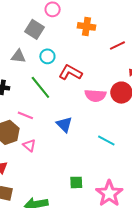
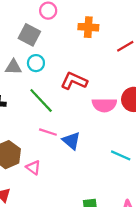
cyan circle: (47, 56) -> (36, 63), moved
pink line: (25, 115) -> (48, 132), moved

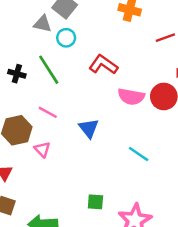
gray triangle: (13, 67) -> (43, 24), moved
green line: (41, 101) -> (49, 70), moved
pink line: (48, 132) -> (48, 112), moved

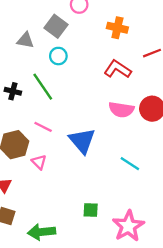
gray triangle: (43, 24) -> (25, 40), moved
red L-shape: (103, 65) -> (118, 69), moved
blue triangle: (89, 128) -> (82, 141), size x1.4

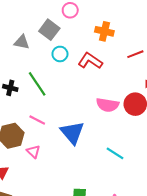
cyan circle: (58, 56) -> (60, 54), moved
red L-shape: (118, 69) -> (90, 61), moved

